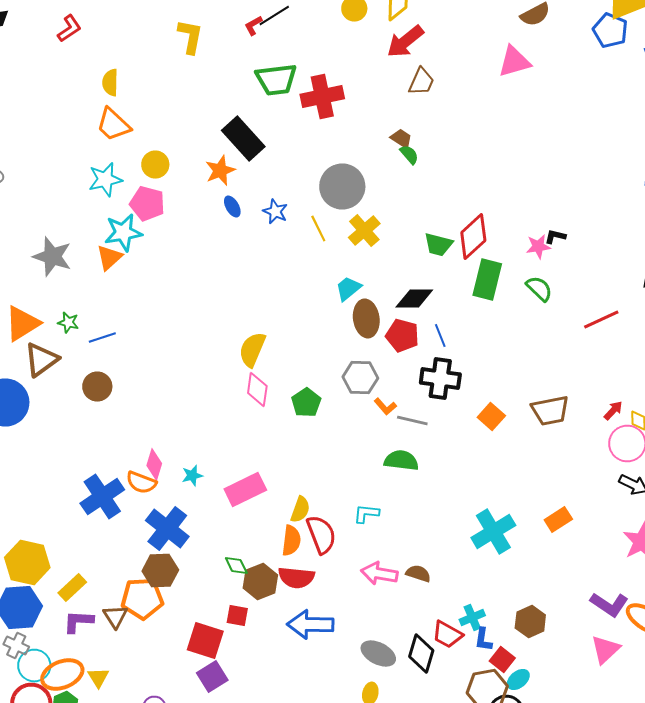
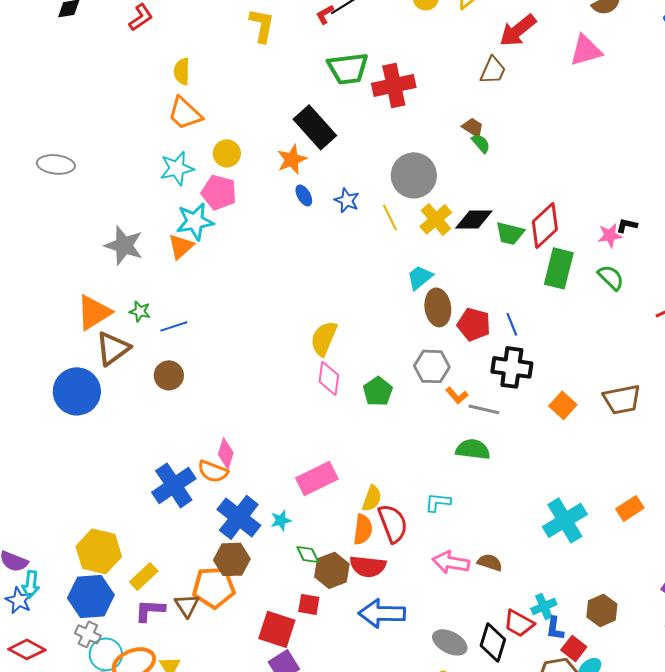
red arrow: (405, 42) -> (518, 30), moved
black diamond: (414, 298) -> (474, 219), moved
cyan star: (192, 476) -> (281, 520), moved

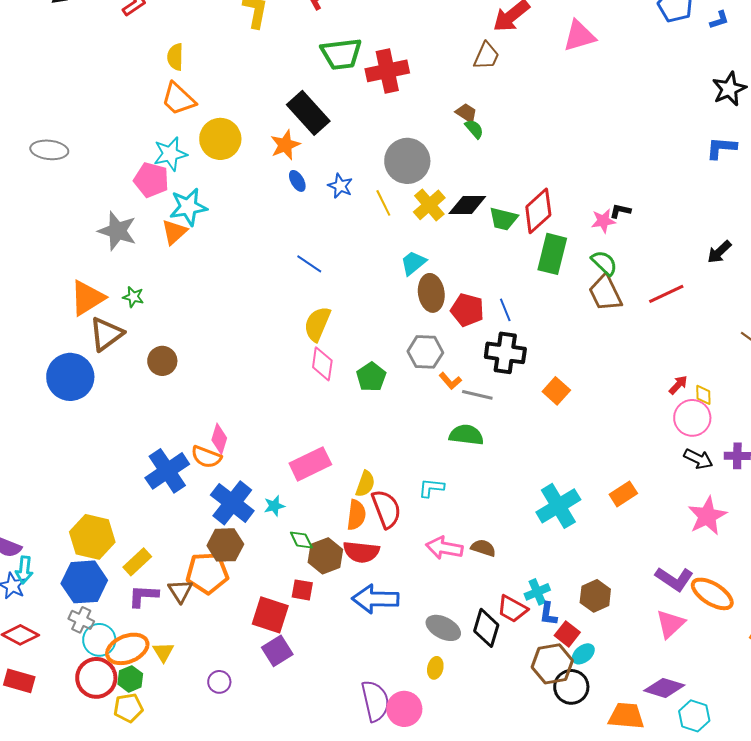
yellow circle: (227, 153) -> (220, 139), size x1.5
pink pentagon: (219, 192) -> (151, 180), moved
blue line: (174, 326) -> (309, 264), moved, turned 52
brown trapezoid: (622, 399) -> (605, 293), moved, turned 75

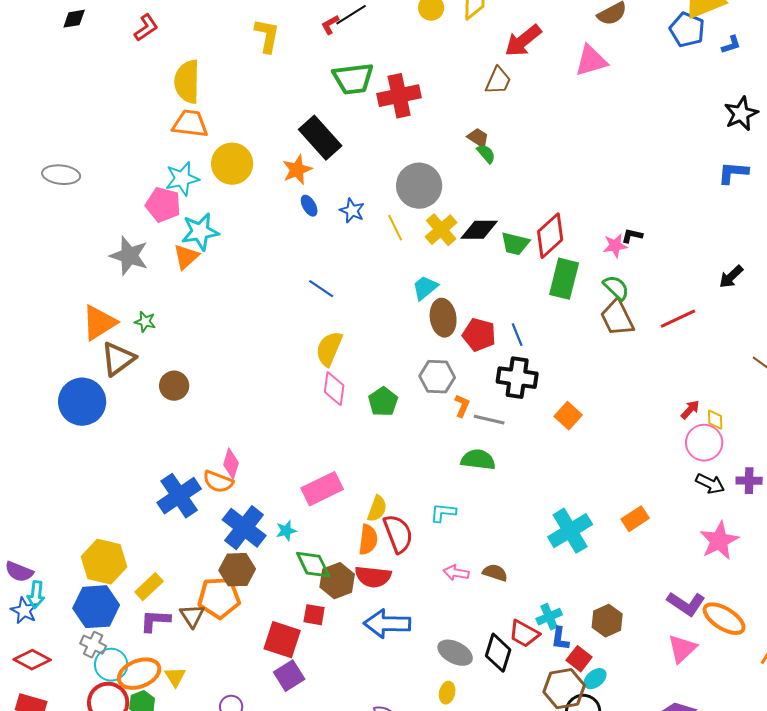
yellow semicircle: (175, 57) -> (187, 82), size x1.6
orange trapezoid: (178, 99) -> (190, 124), turned 144
orange L-shape: (450, 381) -> (462, 406), turned -115
green diamond: (301, 540) -> (313, 565), size x1.5
pink arrow: (444, 548) -> (456, 573), size x0.7

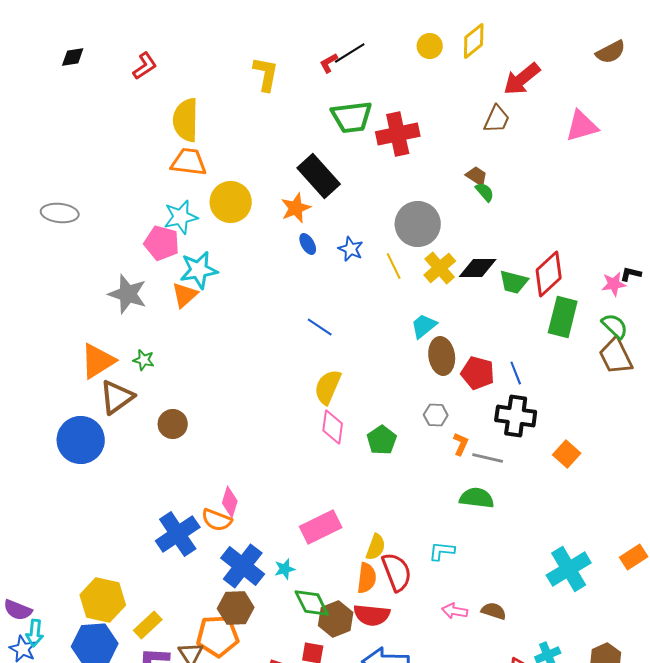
pink triangle: (591, 61) -> (582, 126), moved
gray hexagon: (437, 377) -> (436, 415), size x0.7

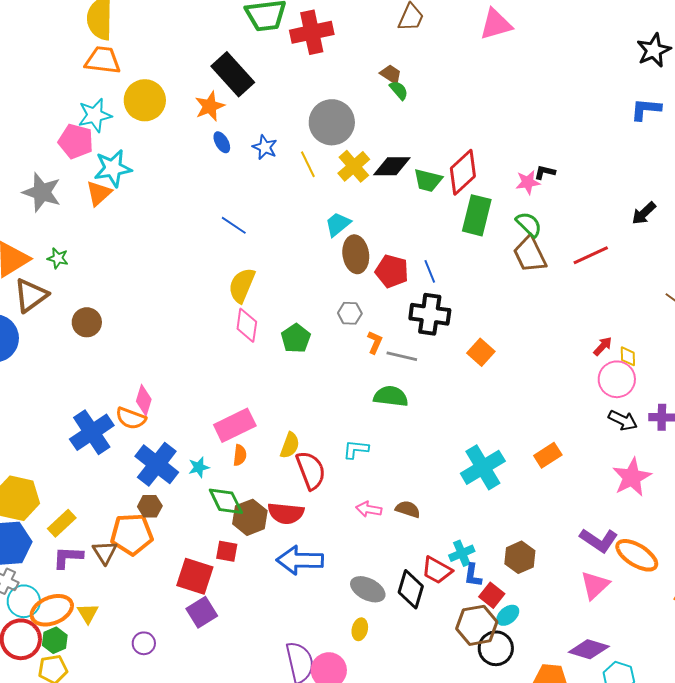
orange semicircle: (367, 578) -> (240, 455), moved, size x0.7
brown hexagon: (236, 608) -> (150, 506), size x0.7

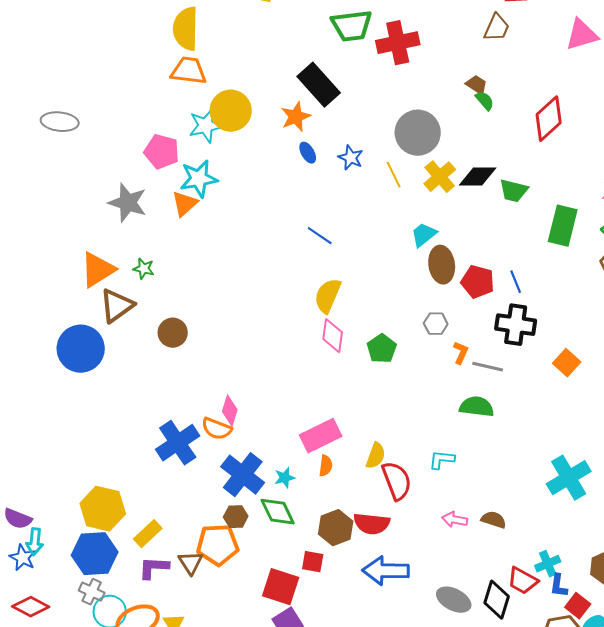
cyan star: (95, 115) -> (206, 126), moved
red diamond: (463, 172) -> (549, 119), moved
green diamond: (226, 501) -> (278, 512), moved

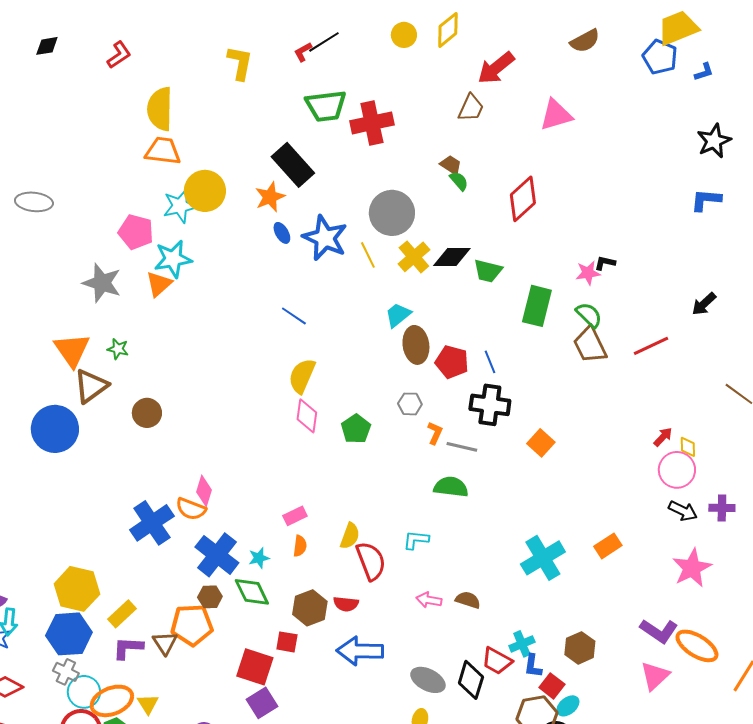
blue star: (351, 158) -> (325, 238), size x1.8
orange triangle: (98, 270) -> (72, 350), turned -33
pink rectangle: (321, 436) -> (295, 516), size x0.6
red semicircle: (372, 524) -> (346, 604), size x0.7

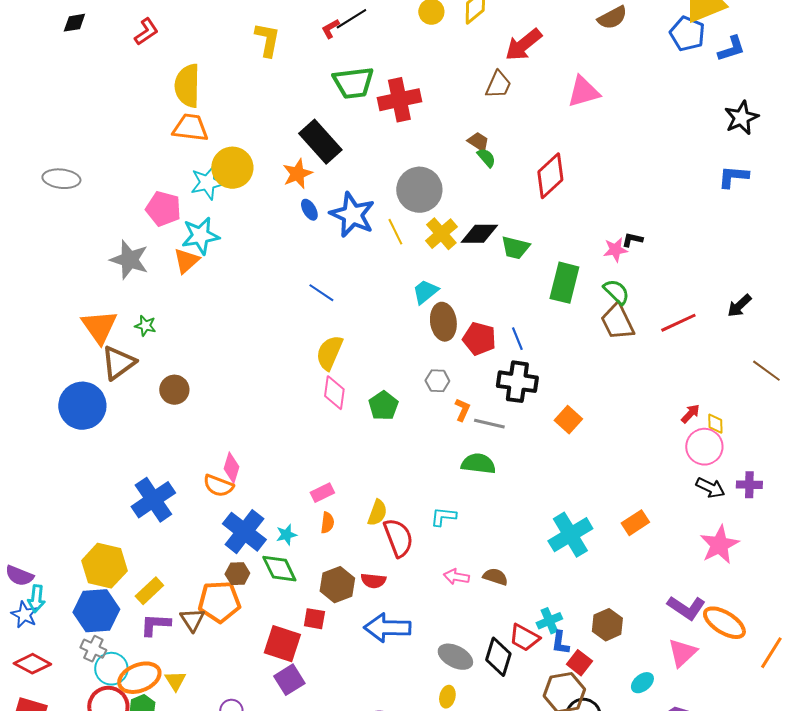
blue L-shape: (704, 72) -> (731, 49), size x1.4
black arrow: (704, 304) -> (739, 306), moved
blue cross: (152, 523) -> (153, 500), moved
cyan ellipse: (568, 706) -> (642, 683), moved

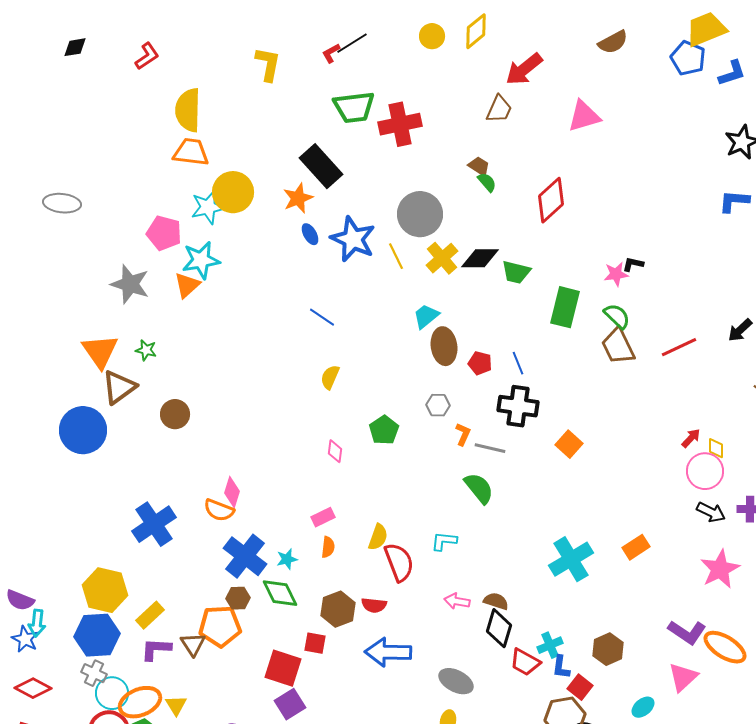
red pentagon: (479, 339) -> (480, 363), size x0.7
yellow semicircle: (329, 353) -> (330, 377), size x0.7
pink diamond: (334, 393) -> (335, 451), moved, size x0.7
green semicircle: (478, 464) -> (479, 488), turned 44
black diamond: (498, 657) -> (499, 628), moved

